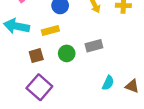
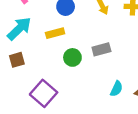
cyan arrow: (17, 26) -> (19, 29), turned 125
brown square: (36, 56) -> (17, 60), moved

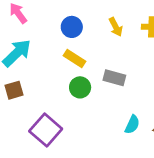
yellow rectangle: (55, 33) -> (75, 59), moved, turned 48
gray rectangle: (101, 49) -> (114, 78), turned 30

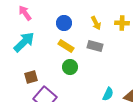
gray rectangle: (114, 78) -> (95, 46), moved
brown square: (14, 90) -> (31, 77), moved

